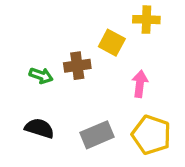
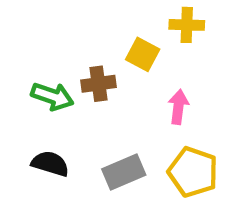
green arrow: (41, 76) -> (52, 96), size x1.4

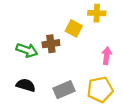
pink arrow: (178, 107) -> (107, 56), moved
yellow pentagon: (193, 172) -> (100, 90), turned -30

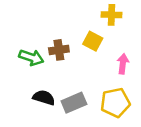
yellow square: (74, 28) -> (93, 41), moved
black semicircle: (26, 85) -> (44, 98), moved

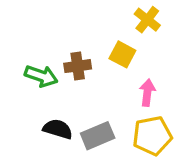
yellow cross: (112, 15) -> (147, 20), turned 36
pink arrow: (123, 64) -> (147, 93), moved

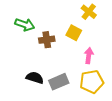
green arrow: (41, 76) -> (25, 25), moved

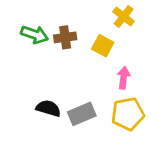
brown cross: (47, 40) -> (65, 37), moved

